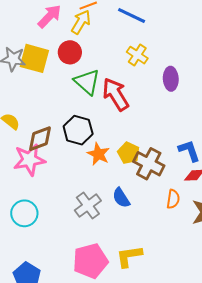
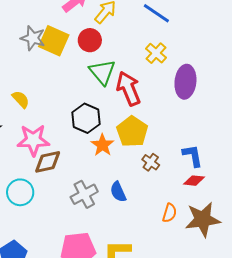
purple ellipse: (171, 79) -> (185, 82), size x1.4
brown diamond: (40, 139) -> (48, 162), moved
yellow pentagon: (129, 153) -> (132, 132), moved, size x1.4
brown cross: (149, 164) -> (151, 162), size x0.6
orange semicircle: (173, 199) -> (170, 213), moved

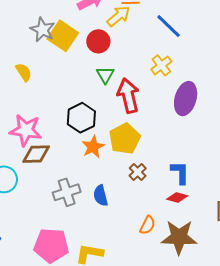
green triangle: (102, 72) -> (105, 75), size x0.7
yellow semicircle: (21, 99) -> (24, 72), moved

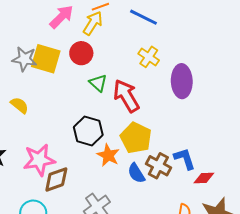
brown cross: (138, 172) -> (158, 166), size x1.4
blue L-shape: (180, 173) -> (185, 159), moved
blue semicircle: (101, 196) -> (136, 173), moved

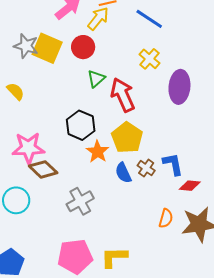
green triangle: (98, 83) -> (96, 79), turned 30
brown cross: (158, 166) -> (146, 168), size x0.7
brown diamond: (56, 179) -> (43, 169), turned 56

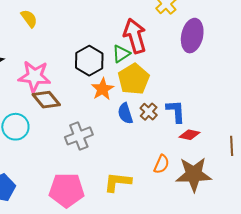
green triangle: (96, 79) -> (121, 54), moved
yellow L-shape: (114, 257) -> (118, 182), moved

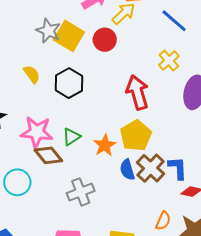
green triangle: (121, 54) -> (71, 137), moved
black hexagon: (89, 61) -> (69, 83), moved
brown cross: (149, 112) -> (151, 168), size x1.6

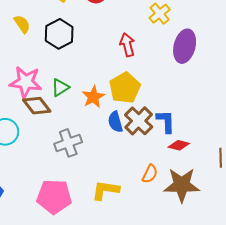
red arrow: (137, 92) -> (127, 45), size x0.7

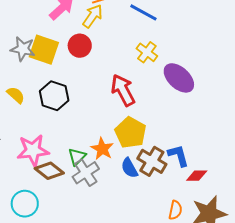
red arrow: (127, 45) -> (123, 90), size x1.4
purple ellipse: (185, 46) -> (179, 78), turned -48
green triangle: (60, 87) -> (77, 157), moved
gray cross: (68, 143) -> (86, 173), moved

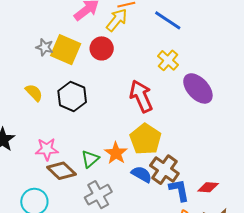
gray star: (23, 49) -> (45, 47), size x0.7
pink star: (33, 150) -> (47, 149), size x0.7
blue L-shape: (178, 155) -> (179, 190), moved
blue semicircle: (129, 168) -> (142, 174), turned 145
gray cross: (86, 173) -> (98, 195), moved

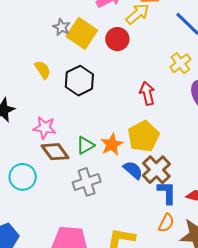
red arrow: (141, 96) -> (147, 93), size x0.7

